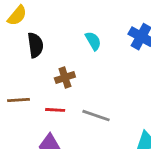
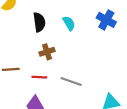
black semicircle: (35, 45) -> (39, 22), moved

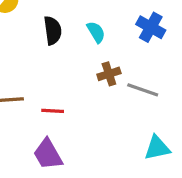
brown cross: (47, 52) -> (109, 74), moved
gray line: (71, 81) -> (143, 90), moved

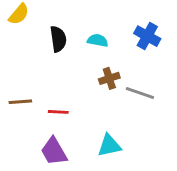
cyan semicircle: (96, 32) -> (98, 40), turned -48
cyan triangle: (157, 148) -> (109, 145), moved

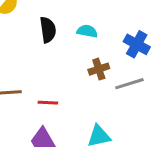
blue cross: (147, 36) -> (137, 44), moved
gray line: (140, 93) -> (129, 84), turned -36

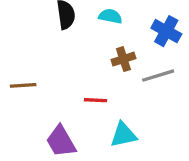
red line: (48, 103) -> (95, 100), moved

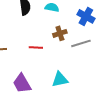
red line: (95, 100) -> (36, 47), moved

